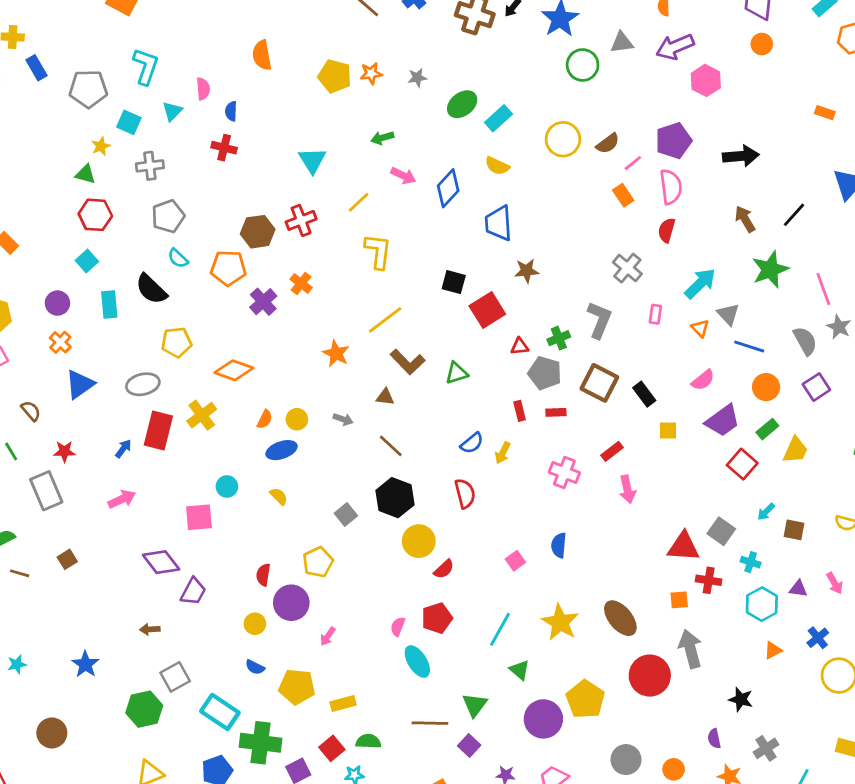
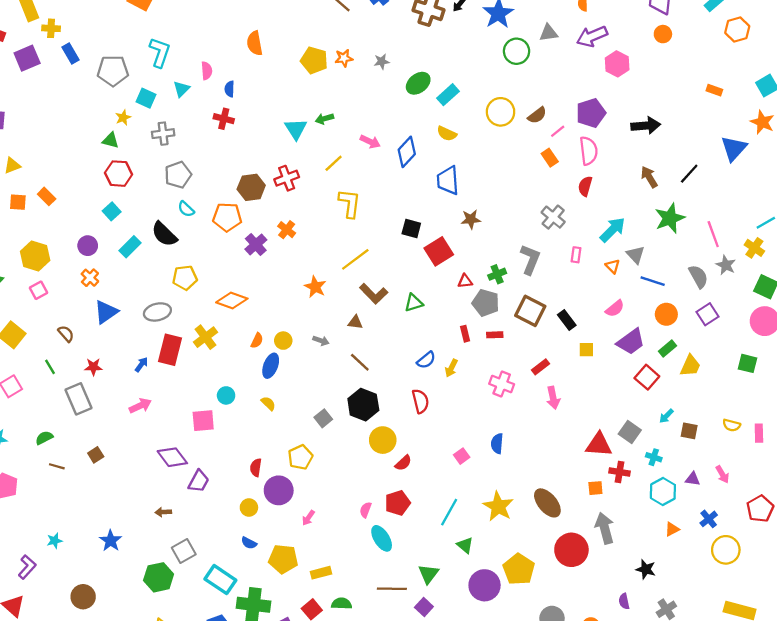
green arrow: (382, 138) -> (324, 119), moved
cyan rectangle: (109, 304) -> (130, 247), turned 50
blue ellipse: (282, 450) -> (271, 366), turned -50

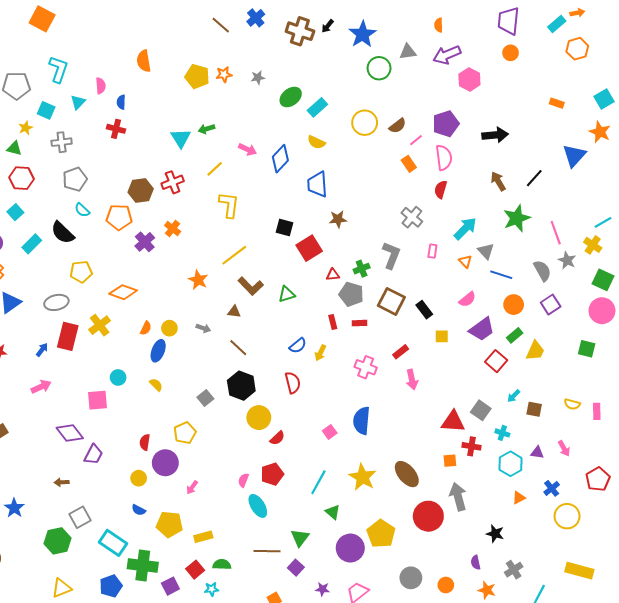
blue semicircle: (497, 443) -> (362, 421), size x1.5

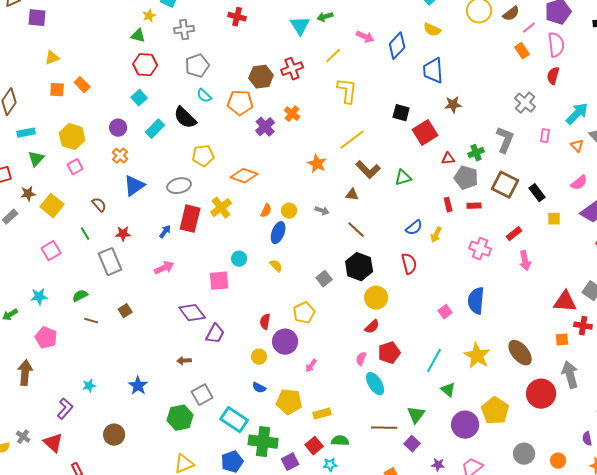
red semicircle: (277, 438) -> (372, 327), moved

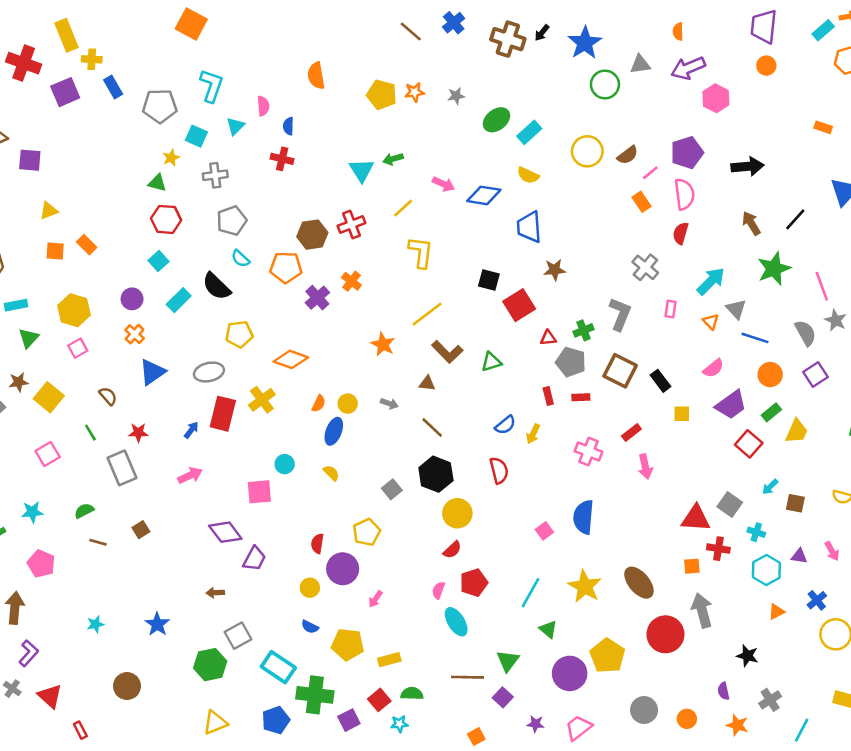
blue diamond: (397, 46) -> (484, 195), turned 56
purple L-shape: (65, 409) -> (29, 653), moved

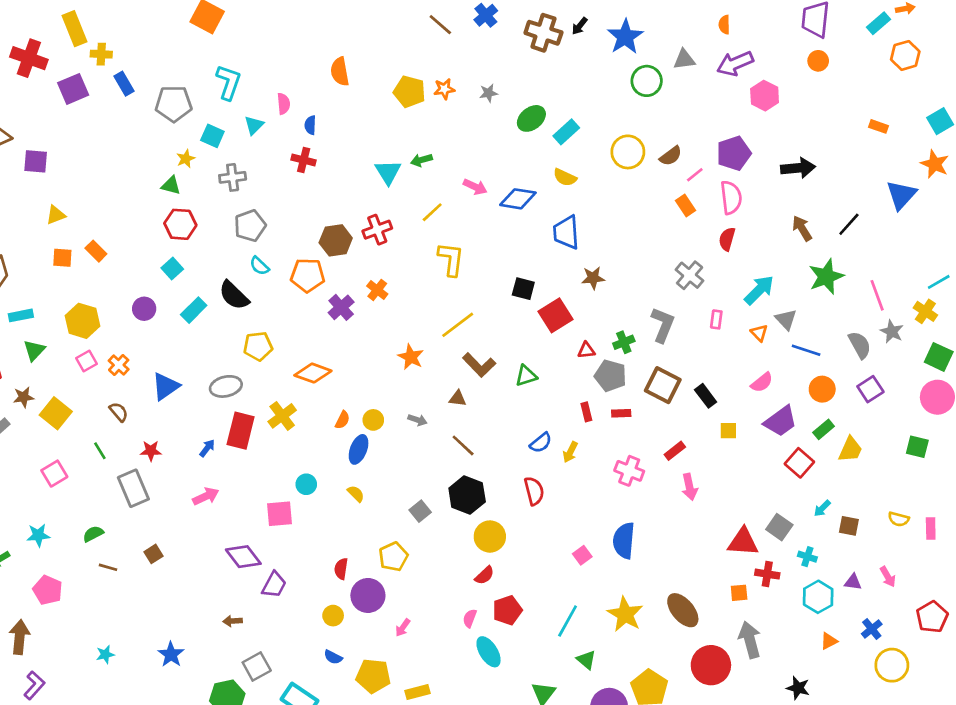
orange cross: (135, 334) -> (119, 365), moved

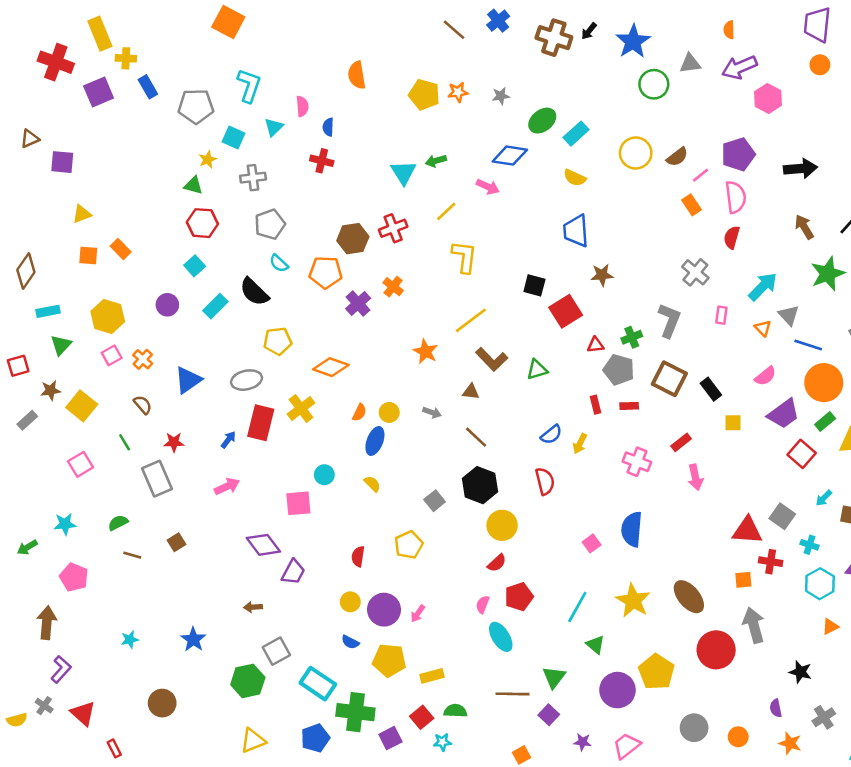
blue diamond: (518, 199) -> (510, 156), moved
orange circle: (822, 389) -> (824, 383), size x1.5
purple circle: (368, 595) -> (384, 610), moved

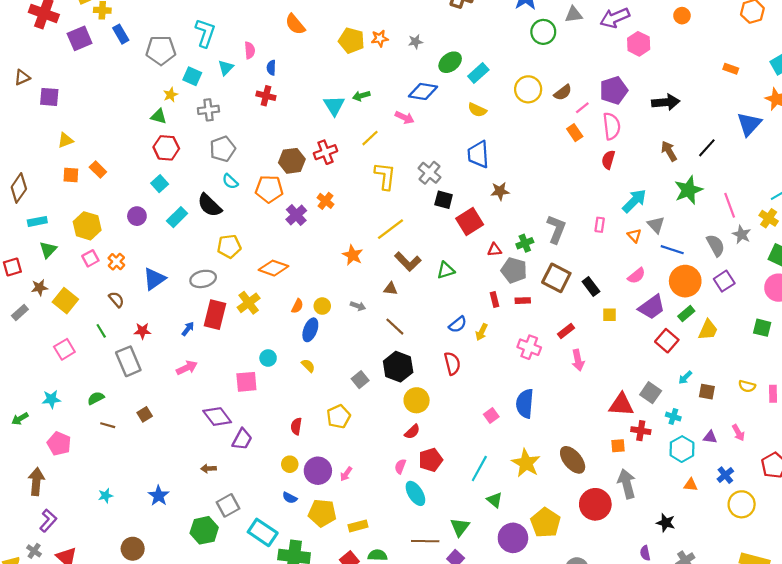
orange semicircle: (357, 75) -> (295, 24), turned -30
gray cross: (695, 272) -> (430, 173), moved
orange triangle: (830, 627) -> (691, 485), turned 32

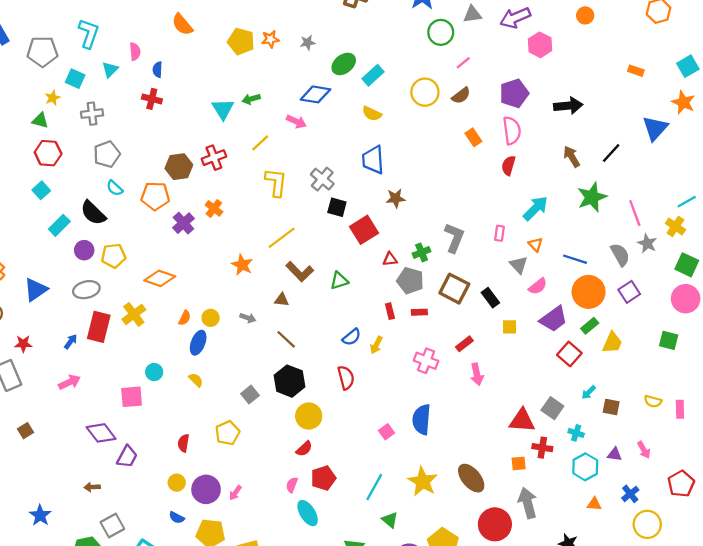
pink line: (582, 108) -> (463, 63), moved
purple circle: (137, 216) -> (84, 250), moved
gray triangle: (656, 225) -> (519, 265), moved

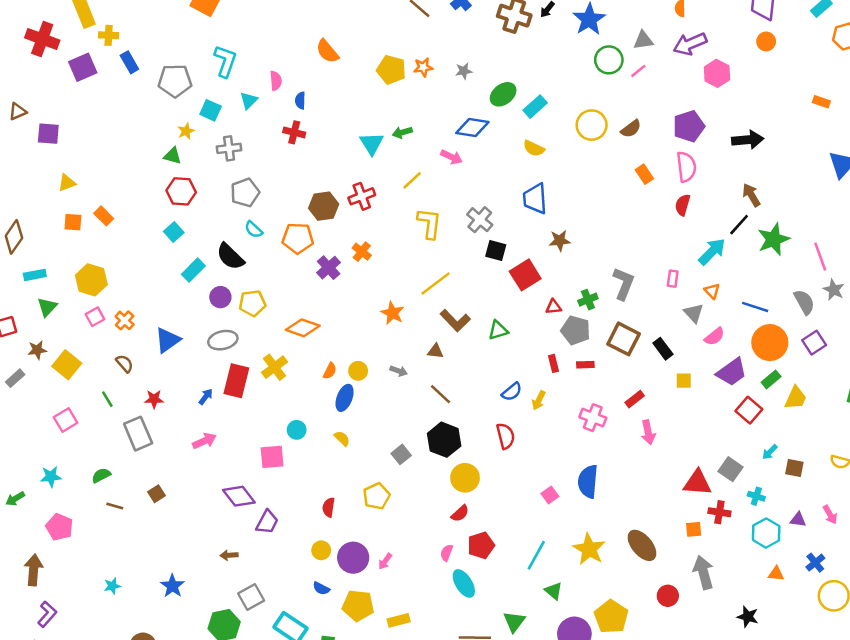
pink line: (463, 63) -> (638, 71), moved
black line: (611, 153) -> (739, 225), moved
red circle: (495, 524) -> (668, 596), size x0.6

